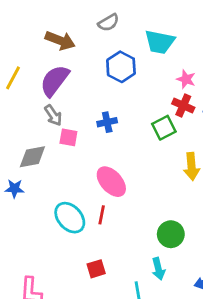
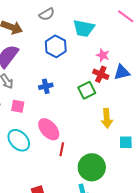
pink square: (68, 137) -> (18, 106), moved
red line: (102, 215) -> (62, 149), moved
cyan ellipse: (70, 218) -> (19, 140), moved
green circle: (171, 234) -> (92, 167), size x1.4

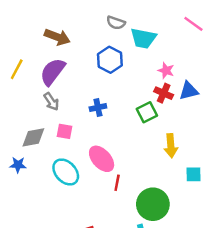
gray semicircle: (47, 14) -> (116, 23), moved, turned 49

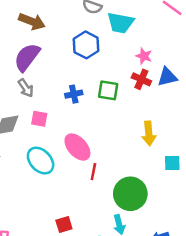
green square: (147, 112) -> (108, 90), moved, turned 36

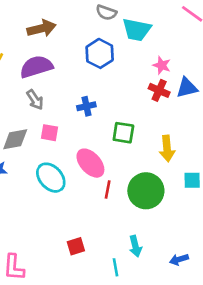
brown arrow: (32, 21) -> (42, 28), turned -35
purple semicircle: (27, 57) -> (36, 67), turned 36
green square: (108, 90) -> (123, 133), moved
green circle: (130, 194) -> (146, 191), moved

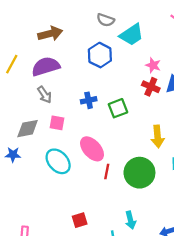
cyan trapezoid: (137, 30) -> (132, 35), turned -45
green square: (123, 133) -> (118, 108), moved, turned -30

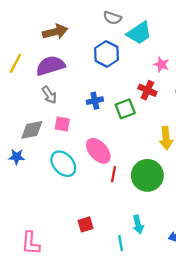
red cross: (151, 87) -> (147, 90), moved

